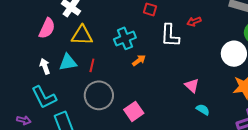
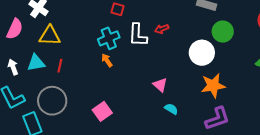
red arrow: (194, 22) -> (162, 29), moved
cyan cross: (125, 38) -> (109, 38), moved
orange arrow: (139, 60) -> (107, 60), turned -88
gray circle: (99, 95) -> (52, 101), moved

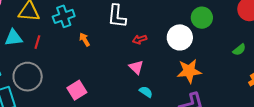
red arrow: (162, 29) -> (140, 39), moved
cyan cross: (109, 38) -> (64, 16), moved

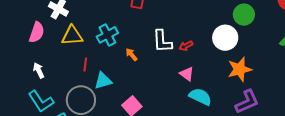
white L-shape: (117, 16) -> (162, 41), moved
cyan triangle: (14, 38) -> (103, 81), moved
cyan semicircle: (146, 92) -> (200, 97), size x1.6

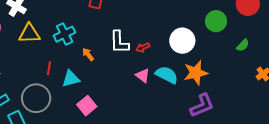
green circle: (244, 15) -> (216, 21), moved
red line: (85, 64) -> (49, 68), moved
cyan triangle: (103, 81) -> (71, 79), moved
cyan semicircle: (200, 97) -> (167, 75), moved

